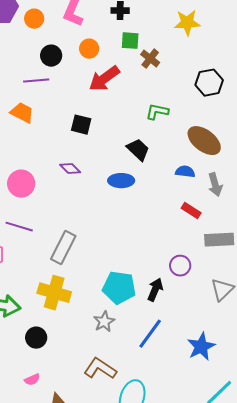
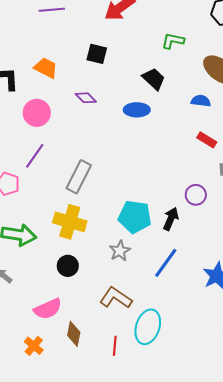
orange trapezoid: (22, 113) -> (46, 68), moved
purple line: (19, 227) -> (35, 156), turned -72
black circle: (36, 338) -> (68, 266), moved
pink semicircle: (32, 380) -> (48, 309), size x1.8

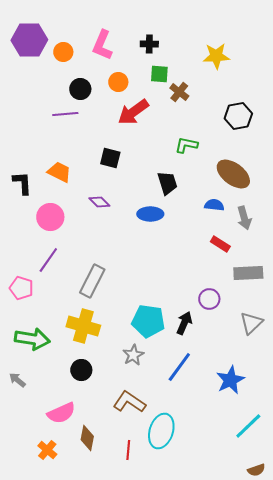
black trapezoid: (154, 79) -> (167, 183), turned 30

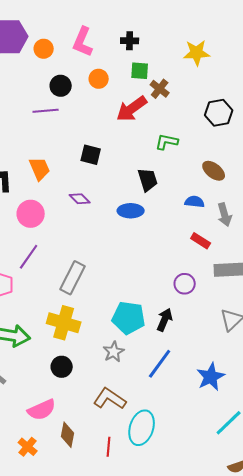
red arrow: (133, 112) -> (132, 109), moved
orange trapezoid: (59, 172) -> (40, 169), turned 40
brown ellipse: (233, 174) -> (214, 171), size x0.7
purple circle: (209, 299) -> (185, 284), moved

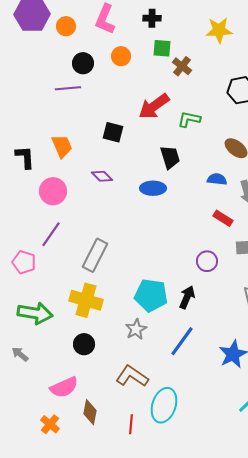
red arrow: (132, 109) -> (154, 106), moved

